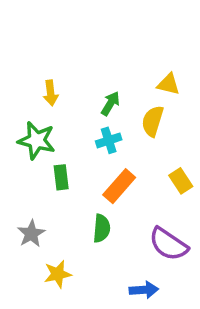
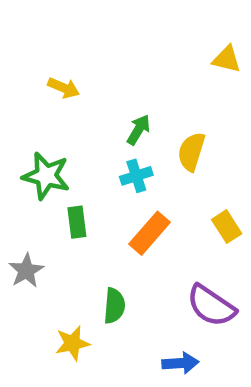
yellow triangle: (168, 84) -> (227, 59), moved
yellow arrow: (51, 93) -> (64, 88), moved, turned -60
green semicircle: (102, 228) -> (114, 306), moved
gray star: (31, 234) -> (26, 271), moved

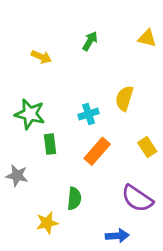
green arrow: (139, 130) -> (90, 41), moved
gray star: (26, 271) -> (17, 176), turned -30

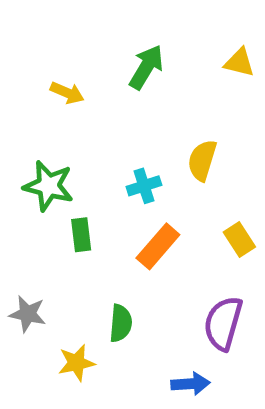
green arrow: (90, 41) -> (146, 67), size x1.4
gray star: (17, 176) -> (28, 314), moved
purple semicircle: (137, 198) -> (223, 323), turned 72

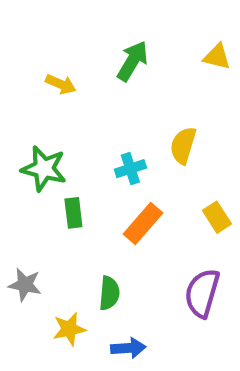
blue arrow: (191, 384) -> (128, 348), moved

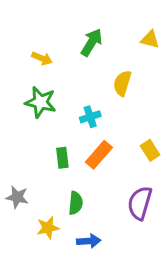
yellow semicircle: (183, 145) -> (122, 83), moved
green star: (44, 169) -> (41, 102), moved
green rectangle: (73, 213) -> (62, 158), moved

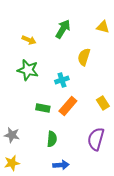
green rectangle: (62, 158) -> (43, 108), turned -72
yellow star: (48, 228) -> (12, 163), moved

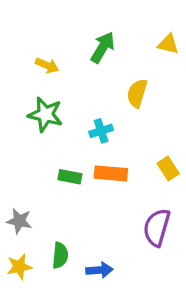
orange rectangle: (68, 106) -> (111, 173), turned 54
green semicircle: (52, 139) -> (60, 255), moved

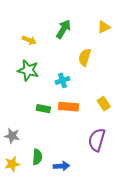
yellow triangle: (168, 44) -> (104, 27), turned -40

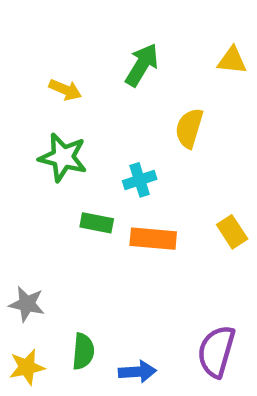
yellow triangle: (104, 27) -> (232, 60), turned 32
green rectangle: (43, 109) -> (97, 223), moved
purple semicircle: (97, 140) -> (216, 351), moved

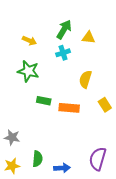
yellow triangle: (232, 60) -> (88, 38), moved
yellow semicircle: (189, 128) -> (85, 79), moved
cyan cross: (140, 180) -> (63, 53), moved

